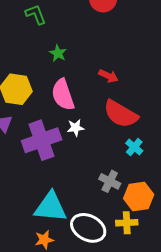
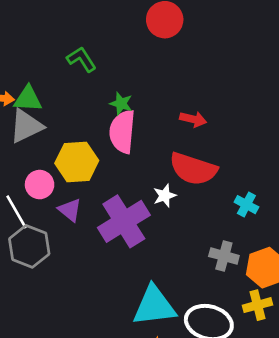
pink semicircle: (63, 95) -> (122, 132), moved, turned 36
red semicircle: (121, 114) -> (193, 169), moved

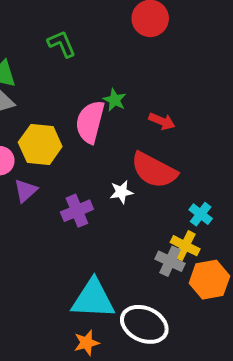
green star: (121, 104) -> (115, 100), moved
purple triangle: (70, 210) -> (26, 191), turned 30
purple cross: (124, 221) -> (77, 211), size x0.6
yellow cross: (258, 305) -> (185, 246), moved, turned 32

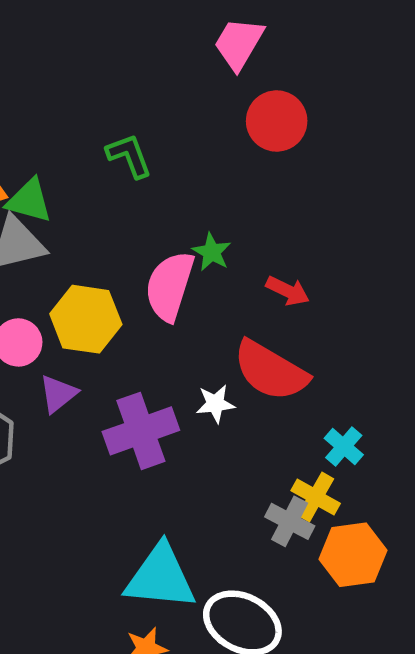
purple cross: (77, 211) -> (141, 431), size x1.4

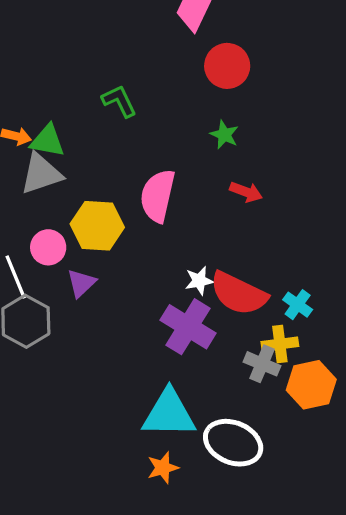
green star: (212, 252) -> (224, 135), moved
red semicircle: (271, 371) -> (239, 294), moved
purple cross: (141, 431) -> (188, 327), moved, turned -34
yellow cross: (316, 497) -> (280, 344), turned -32

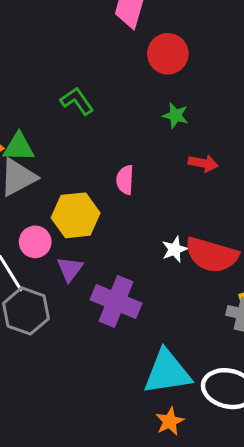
pink semicircle: (158, 196) -> (125, 180), size x0.6
purple cross: (188, 327) -> (116, 301), moved

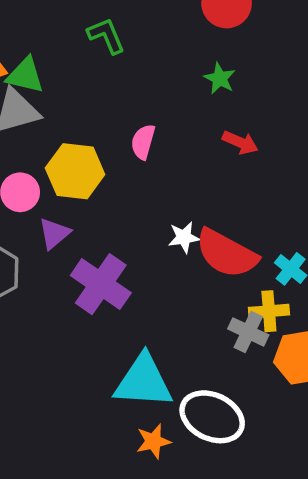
orange star: (170, 421) -> (153, 441), moved

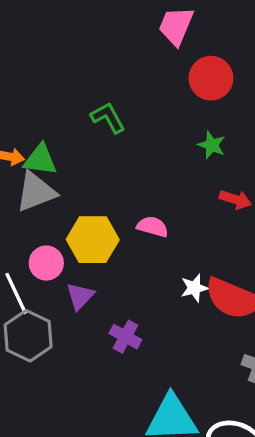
pink semicircle: (143, 142) -> (153, 227), moved, turned 96
purple cross: (101, 284) -> (125, 337), size x0.6

